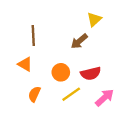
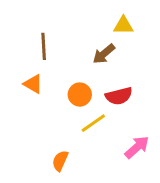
yellow triangle: (94, 19) -> (123, 25), turned 42
orange semicircle: (34, 94) -> (60, 161), moved
pink arrow: (105, 98) -> (137, 147), moved

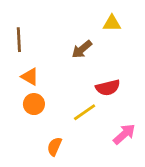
brown line: (44, 46) -> (19, 40), moved
brown arrow: (104, 54) -> (82, 49), moved
orange circle: (80, 95) -> (34, 104), moved

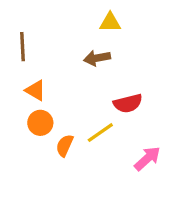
yellow triangle: (112, 23) -> (110, 22), moved
brown arrow: (82, 49) -> (97, 58), turned 30
orange semicircle: (54, 146) -> (65, 146), moved

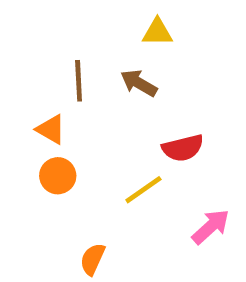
brown line: (23, 47) -> (79, 81), moved
brown arrow: (97, 58) -> (139, 83), turned 40
orange semicircle: (65, 146) -> (92, 259), moved

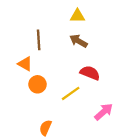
brown arrow: (139, 83) -> (79, 41), moved
red semicircle: (183, 148) -> (90, 73), turned -144
orange circle: (58, 176) -> (37, 84), moved

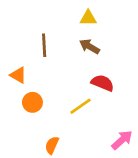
orange triangle: (25, 64) -> (18, 75), moved
orange circle: (37, 84) -> (32, 102), moved
pink arrow: (104, 112) -> (122, 140), moved

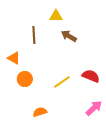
yellow triangle: (88, 18) -> (56, 16), moved
red semicircle: (103, 83) -> (91, 76), moved
orange semicircle: (52, 145) -> (40, 112), turned 48

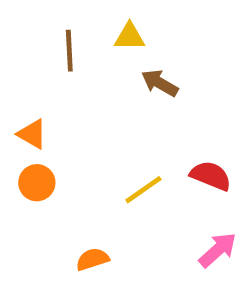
brown line: (34, 35) -> (69, 51), moved
orange circle: (25, 79) -> (37, 183), moved

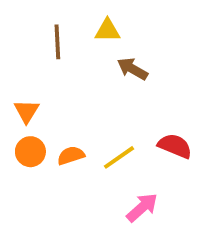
orange triangle: (32, 134) -> (27, 111), turned 32
pink arrow: (218, 250) -> (142, 208), moved
orange semicircle: (92, 259) -> (71, 156), moved

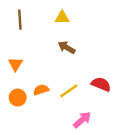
brown line: (57, 42) -> (20, 20), moved
brown arrow: (132, 69) -> (67, 47), moved
orange circle: (30, 152) -> (18, 98), moved

